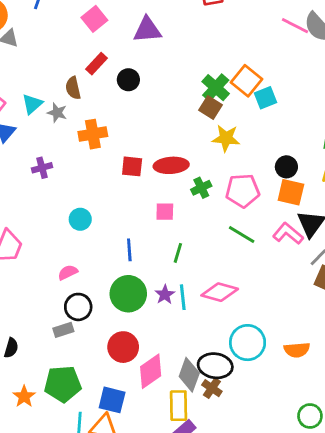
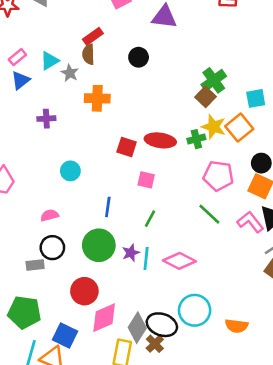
red rectangle: (96, 64) -> (93, 36), moved
orange square: (246, 81) -> (239, 128), moved
red square: (132, 166) -> (127, 147), moved
green cross: (201, 188) -> (196, 139), moved

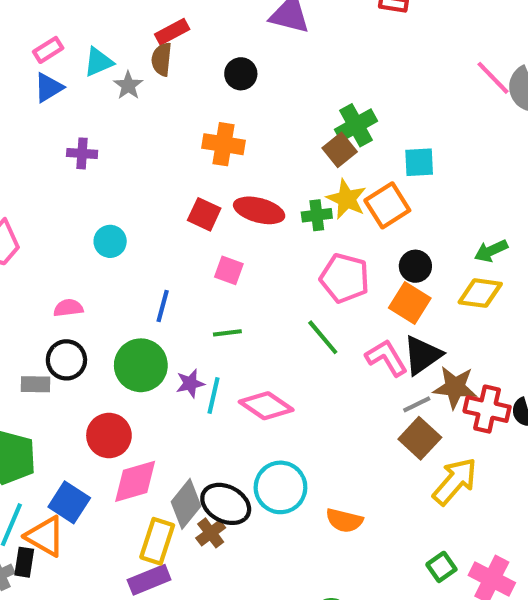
orange cross: (97, 98) -> (224, 144), moved
green line: (150, 219) -> (227, 333), turned 48

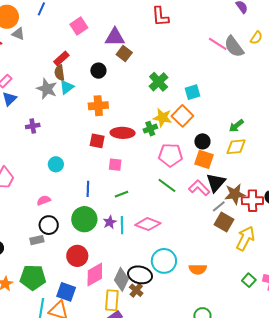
cyan triangle: (98, 62) -> (67, 87), moved
gray star: (128, 85) -> (47, 89), size x1.5
brown square: (340, 150) -> (124, 53), moved

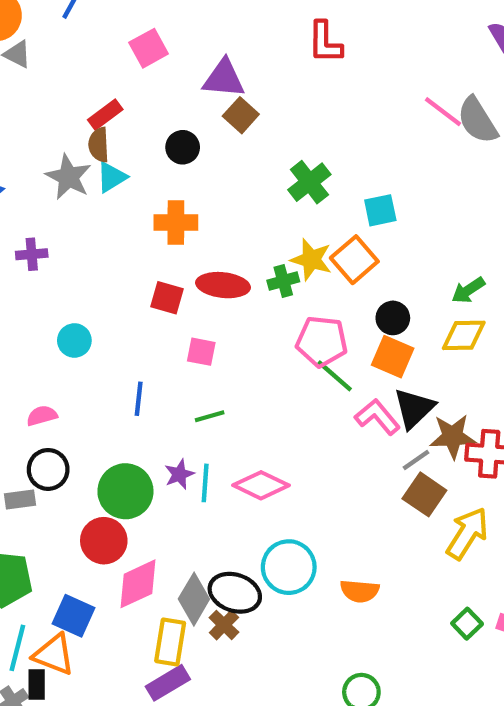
green line: (167, 185) -> (335, 376), moved
green circle: (84, 219) -> (125, 491), moved

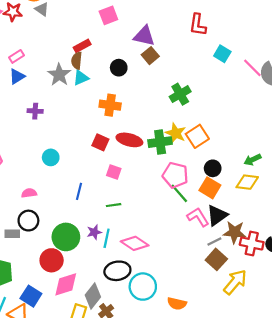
cyan square: (380, 210) -> (222, 54), moved, turned 35
green cross: (283, 281) -> (160, 142), size x1.5
black ellipse: (235, 593) -> (117, 271), moved, turned -35

